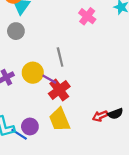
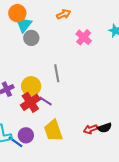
gray circle: (16, 31) -> (31, 38), moved
purple line: (49, 79) -> (46, 101), moved
red cross: (59, 90) -> (30, 102), moved

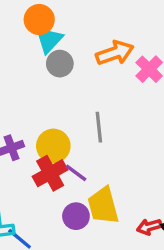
orange arrow: (64, 14) -> (115, 53), moved, size x1.5
yellow trapezoid: (53, 131) -> (103, 206), moved
purple circle: (26, 135) -> (76, 216), moved

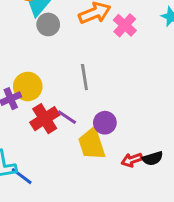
yellow circle: (53, 146) -> (28, 86), moved
purple circle: (76, 216) -> (105, 123), moved

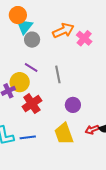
purple line: (67, 117) -> (31, 68), moved
yellow trapezoid: (92, 144) -> (64, 134), moved
blue line: (22, 176) -> (28, 137), moved, turned -42

